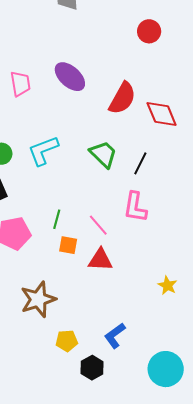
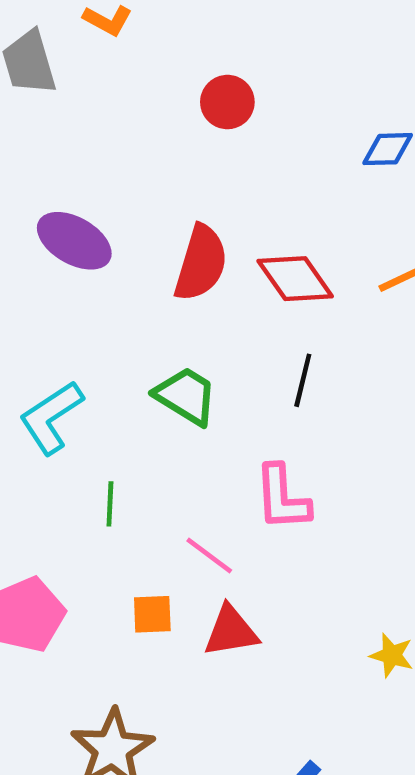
black line: (140, 163) -> (303, 380), moved
green line: (57, 219) -> (110, 504), moved

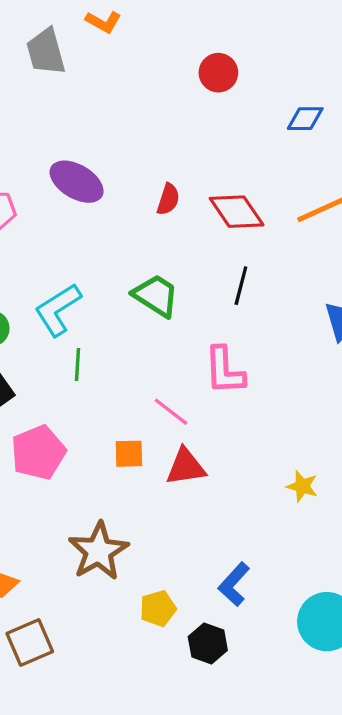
red circle: (227, 102) -> (218, 73), moved
red semicircle: (201, 263) -> (168, 199), size x0.6
green line: (110, 504) -> (78, 364), moved

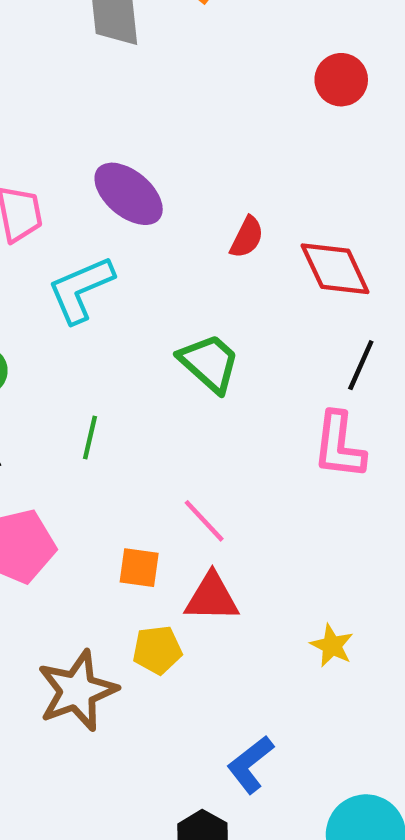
black line: (241, 286) -> (361, 365), moved
cyan L-shape: (58, 310) -> (81, 289), moved
pink L-shape: (225, 371) -> (339, 445), moved
yellow star: (302, 486) -> (332, 646), moved
yellow pentagon: (158, 609) -> (157, 650), moved

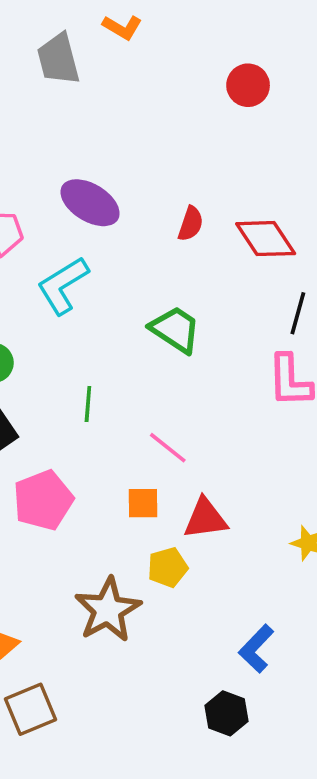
pink line: (204, 521) -> (168, 448), moved

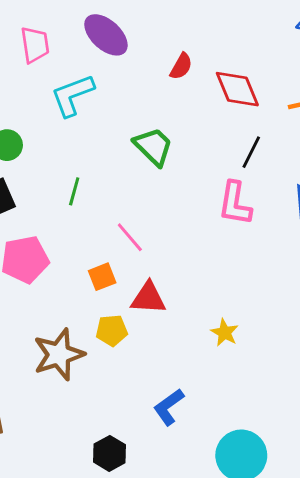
orange square: (143, 503) -> (102, 277), turned -32
black hexagon: (227, 713) -> (109, 453), moved

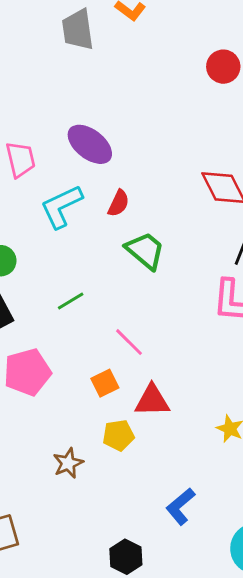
red semicircle: (181, 66) -> (119, 203), moved
green line: (74, 191) -> (71, 301), turned 48
brown star: (59, 355) -> (68, 463), size x0.6

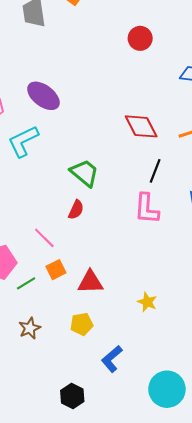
red semicircle: (119, 203) -> (76, 210), moved
green line: (71, 301) -> (26, 283), moved
pink line: (129, 342) -> (44, 238), moved
yellow pentagon: (118, 435) -> (82, 324), moved

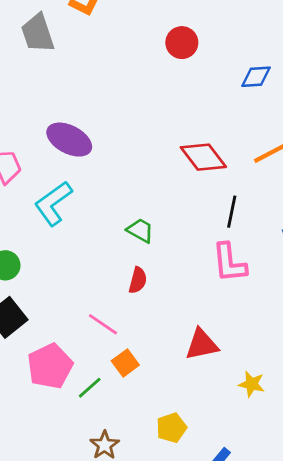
green trapezoid: (84, 173) -> (140, 230), size x0.7
red triangle: (90, 282) -> (202, 344), moved

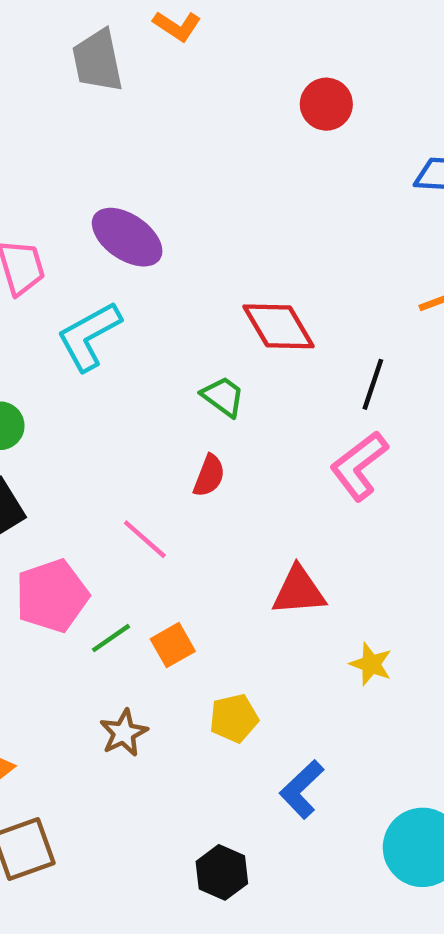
red diamond: (203, 157) -> (279, 326), moved
pink L-shape: (229, 263) -> (359, 466), turned 51
orange square: (125, 363) -> (173, 645), moved

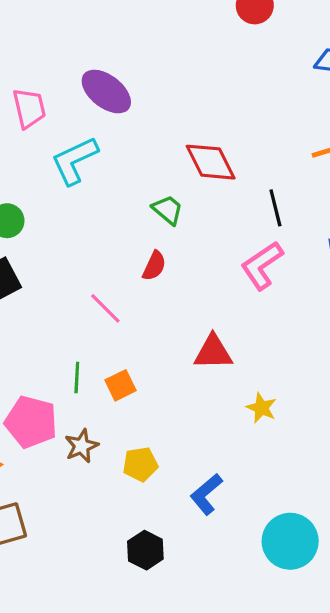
black line: (373, 384) -> (275, 208), turned -36
pink pentagon: (52, 596) -> (31, 422), moved, turned 30
green line: (111, 638) -> (77, 378), turned -56
yellow pentagon: (234, 718) -> (140, 464), moved

